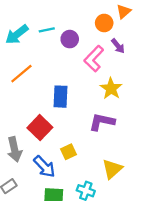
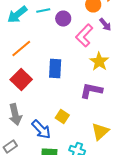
red square: (40, 128) -> (21, 80), moved
yellow square: (69, 152) -> (62, 116), turned -32

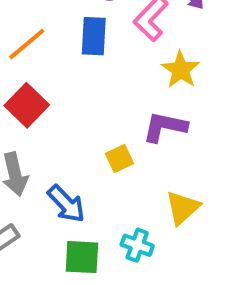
blue rectangle: (55, 68) -> (94, 36), moved
yellow square: (62, 116) -> (119, 158), moved, turned 32

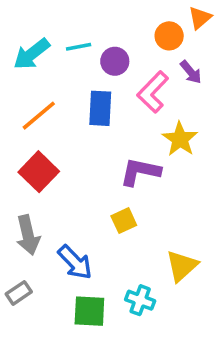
purple L-shape: (165, 127) -> (140, 172), moved

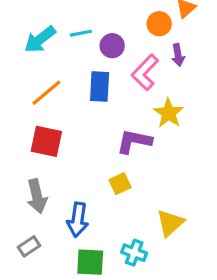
purple arrow: (191, 72) -> (178, 55), turned 30
red square: (39, 172) -> (46, 141), turned -32
blue arrow: (75, 262) -> (78, 220), turned 52

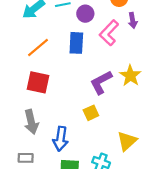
yellow star: (169, 113) -> (130, 76), moved
purple L-shape: (134, 141) -> (101, 82), turned -40
gray rectangle: (29, 246) -> (26, 158), turned 35

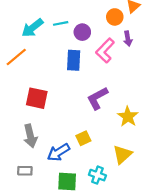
orange line: (38, 47) -> (16, 57), moved
yellow star: (130, 76) -> (128, 117), moved
yellow square: (91, 113) -> (83, 138), moved
blue arrow: (61, 139) -> (58, 152), turned 50

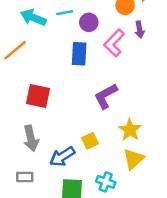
cyan arrow: (32, 28) -> (33, 18), turned 60
yellow star: (128, 117) -> (130, 130), moved

